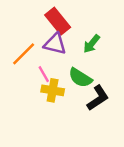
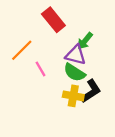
purple triangle: (55, 44) -> (76, 55), moved
yellow cross: (53, 90) -> (73, 96), moved

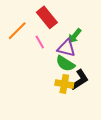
orange line: (22, 50) -> (17, 31), moved
pink line: (41, 69) -> (40, 42), moved

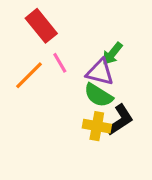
red rectangle: (47, 17) -> (41, 26), moved
orange line: (17, 31) -> (29, 75), moved

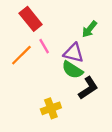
green arrow: (112, 54) -> (89, 29), moved
yellow cross: (97, 126) -> (51, 108), moved, turned -30

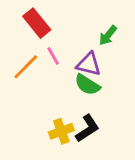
black L-shape: (88, 88) -> (87, 128), moved

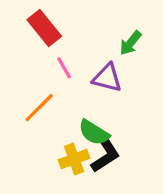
orange line: (26, 67) -> (39, 108), moved
green semicircle: (87, 85) -> (94, 132), moved

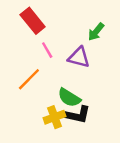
black L-shape: (106, 156) -> (78, 115), turned 45

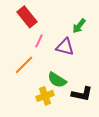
pink line: (47, 50) -> (39, 41), turned 56
black L-shape: (78, 115) -> (82, 94), moved

